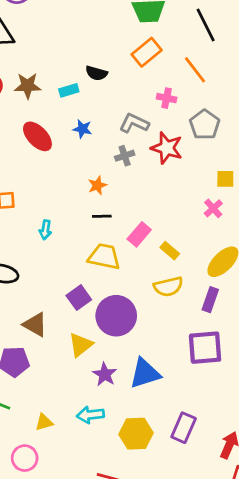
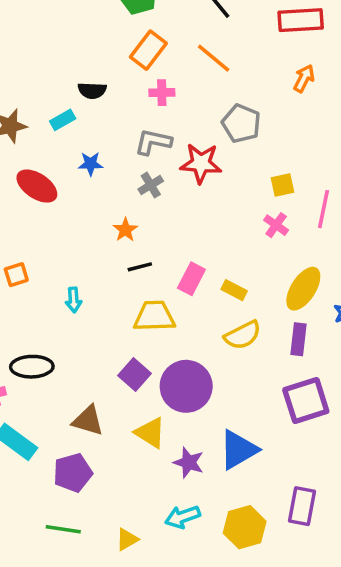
pink cross: (167, 98) -> (162, 93), moved
yellow triangle: (81, 345) -> (150, 433), turned -36

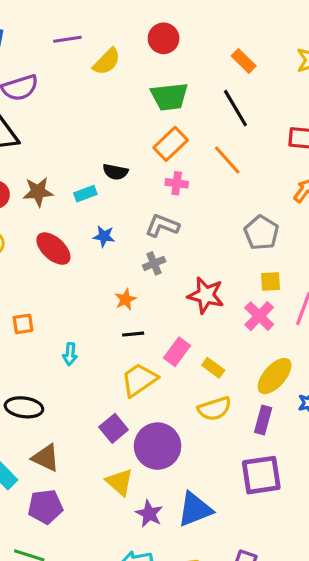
gray pentagon: (241, 123) -> (261, 233), moved
red star: (201, 163) -> (206, 295), moved
pink cross: (276, 225) -> (259, 316), size x1.4
yellow trapezoid: (154, 316) -> (139, 380), turned -42
brown triangle: (88, 421) -> (46, 458), moved

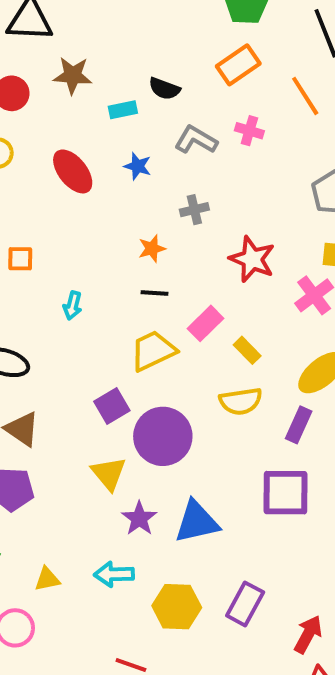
pink cross: (177, 183) -> (249, 131), moved
brown star: (38, 192) -> (73, 75), moved
gray L-shape: (162, 226) -> (196, 140), moved

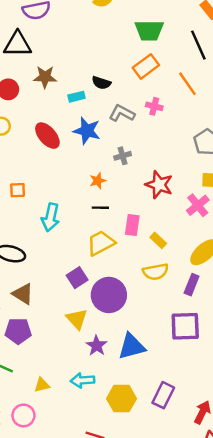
blue star: (138, 166) -> (87, 131), size x1.6
cyan arrow: (73, 305) -> (51, 217), size x1.6
pink rectangle: (206, 323) -> (132, 225), turned -35

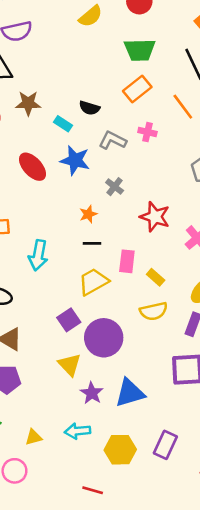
cyan rectangle: (77, 97) -> (63, 124), turned 49
gray cross: (123, 156) -> (115, 187), turned -35

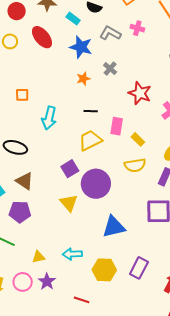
red ellipse: (32, 167) -> (42, 37), moved
orange star: (88, 214) -> (83, 79), moved
purple star: (92, 393) -> (47, 282), moved

